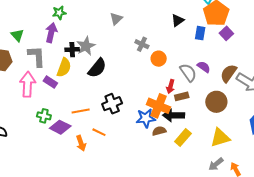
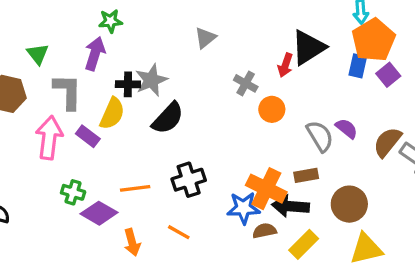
black triangle: (178, 20) -> (308, 47), size x1.6
blue rectangle: (200, 33) -> (358, 66), moved
red arrow: (171, 86) -> (285, 65), moved
brown circle: (216, 102) -> (349, 204), moved
orange line: (99, 132) -> (179, 232), moved

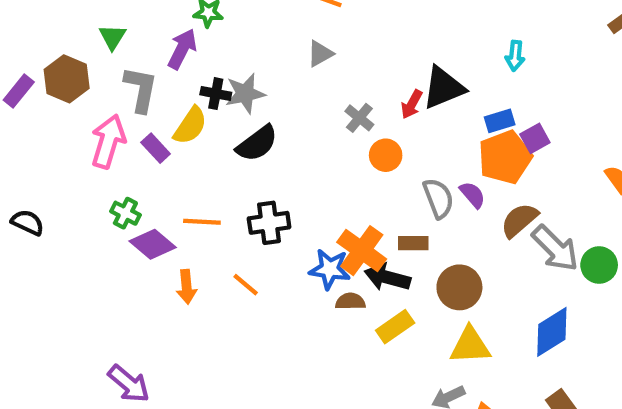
orange pentagon: (374, 40) -> (505, 157), moved
blue rectangle: (358, 66) -> (500, 121), turned 50

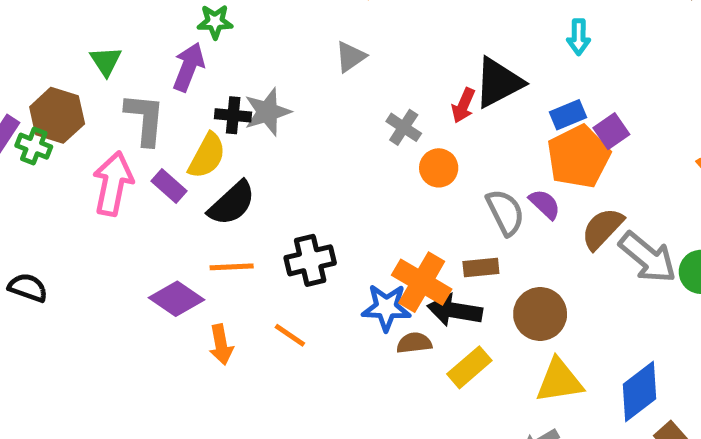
black semicircle: (257, 143) -> (232, 203), moved
green cross: (125, 213) -> (34, 146), moved
blue diamond: (552, 332) -> (640, 392), moved

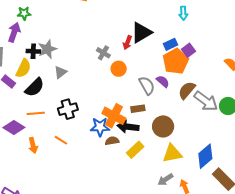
cyan arrow: (579, 37) -> (183, 13), moved
gray triangle: (350, 57) -> (61, 72), moved

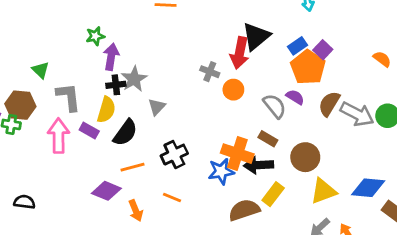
purple arrow: (14, 32) -> (111, 57), moved
red arrow: (127, 43) -> (240, 53), size x1.6
brown rectangle: (138, 109) -> (268, 139), turned 48
brown semicircle: (112, 141) -> (244, 210), moved, size x1.6
blue diamond: (205, 156) -> (368, 188), turned 55

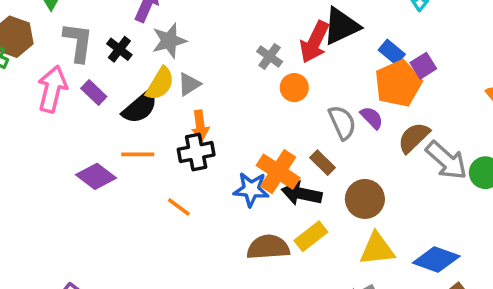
blue rectangle: (297, 46) -> (392, 52), turned 60
black cross: (116, 85) -> (119, 49), moved, turned 30
yellow semicircle: (106, 110) -> (160, 84), moved
orange arrow: (136, 211) -> (200, 125), moved

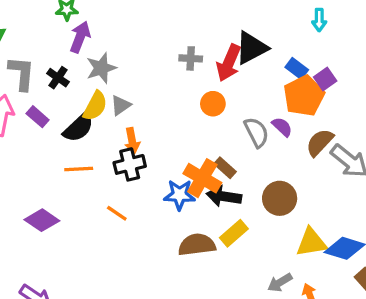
gray cross: (270, 56) -> (191, 58), moved, turned -30
brown rectangle: (322, 163) -> (225, 168), moved
purple diamond: (96, 176) -> (42, 220), moved
yellow triangle: (377, 249) -> (311, 242), moved

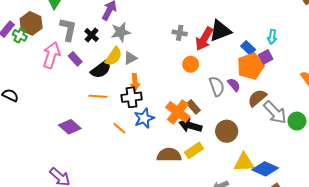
cyan arrow: (319, 20) -> (272, 37), moved
blue star: (180, 195) -> (144, 118), moved, turned -30

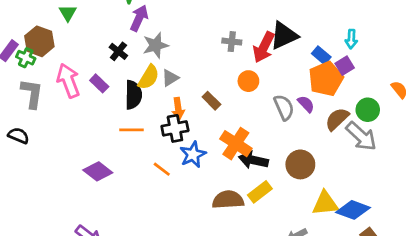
gray L-shape: (68, 29) -> (32, 93), moved
pink arrow: (51, 55) -> (68, 81), turned -35
black semicircle: (101, 69) -> (133, 95), turned -50
brown rectangle: (193, 107) -> (211, 101), moved
green circle: (297, 121) -> (368, 110), moved

